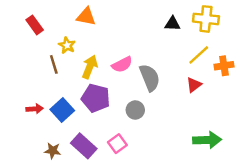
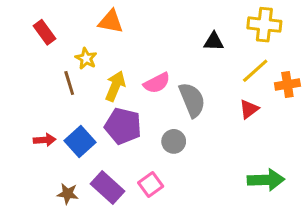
black triangle: (172, 24) -> (214, 42), moved

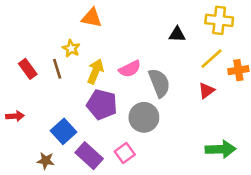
red rectangle: (45, 32) -> (28, 69), moved
red arrow: (45, 140) -> (15, 116), moved
blue square: (80, 141) -> (64, 131), moved
gray circle: (174, 141) -> (144, 117), size x1.5
brown star: (68, 194) -> (46, 161), moved

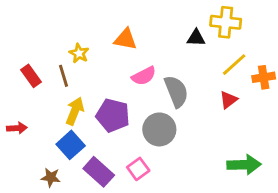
orange triangle: (92, 18) -> (126, 39), moved
yellow cross: (219, 20) -> (226, 22), moved
yellow arrow: (95, 71) -> (75, 111), moved

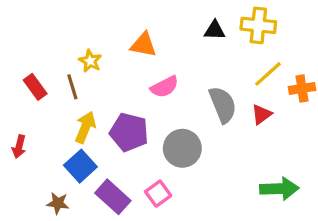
black triangle: (196, 38) -> (215, 30), moved
gray semicircle: (176, 91) -> (223, 105), moved
red arrow: (17, 128) -> (19, 147), turned 108

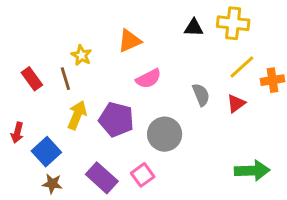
orange triangle: (144, 45) -> (130, 41), turned -35
gray semicircle: (223, 105) -> (201, 95), size x0.7
blue square: (80, 166) -> (46, 152), moved

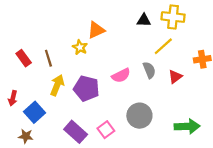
yellow star: (81, 55) -> (80, 47), moved
yellow line: (242, 67) -> (163, 46), moved
pink semicircle: (149, 79) -> (121, 75), moved
gray circle: (165, 134) -> (139, 116), moved
brown star: (52, 184) -> (26, 136), moved

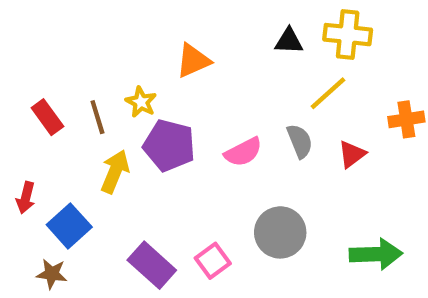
yellow star: (80, 47) -> (141, 102), moved
purple pentagon: (86, 88) -> (169, 145), moved

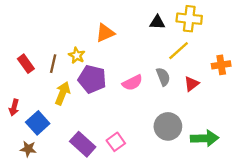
brown line: (97, 117) -> (53, 64), turned 30
gray circle: (280, 232) -> (168, 126), moved

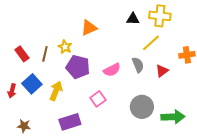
yellow arrow: (63, 93) -> (56, 91), moved
blue square: (38, 123) -> (32, 84), moved
pink square: (116, 142) -> (98, 99), moved
purple rectangle: (83, 144) -> (70, 122), turned -60

